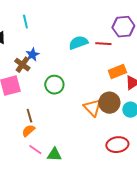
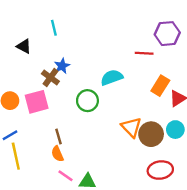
cyan semicircle: (78, 43) -> (112, 77), moved
orange rectangle: (117, 72) -> (160, 86), turned -36
brown circle: (109, 103) -> (151, 134), moved
orange semicircle: (28, 131) -> (57, 154), turned -72

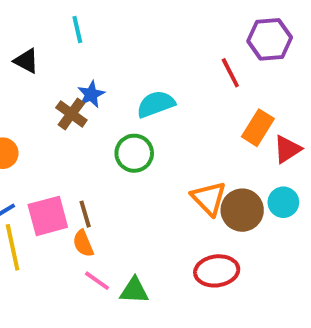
red line: (144, 53) -> (230, 73), turned 60
cyan semicircle: (112, 77) -> (156, 104), moved
pink square: (37, 102) -> (48, 216), moved
red ellipse: (160, 170) -> (217, 271), moved

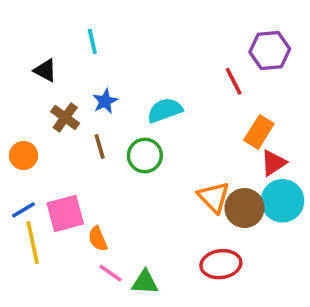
brown cross: (71, 114) -> (65, 117), moved
red triangle: (287, 149) -> (273, 163), moved
cyan circle: (283, 202) -> (282, 201), size x1.5
brown line: (85, 214) -> (100, 146), moved

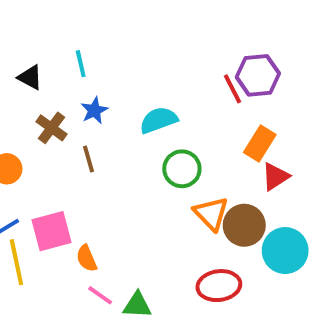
cyan line: (92, 41) -> (81, 64), moved
purple hexagon: (270, 50) -> (258, 75), moved
green circle: (145, 156) -> (182, 169), moved
cyan circle: (282, 201) -> (285, 251), moved

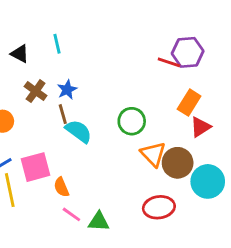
red line: (233, 89) -> (169, 62), turned -45
blue star: (94, 110) -> (67, 90), moved
cyan semicircle: (159, 120) -> (79, 131), moved, turned 56

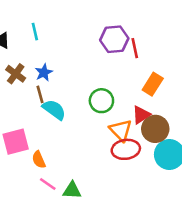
purple hexagon: (188, 52) -> (114, 39), moved
red line: (169, 62) -> (135, 48), turned 60
red triangle: (201, 127) -> (141, 115), moved
brown circle: (178, 163) -> (155, 129), moved
red ellipse: (159, 207) -> (126, 149), moved

